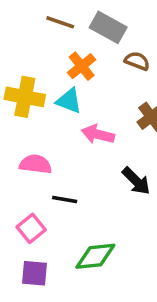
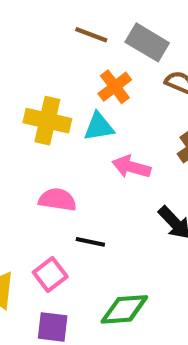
cyan triangle: (69, 101) -> (99, 127), turned -32

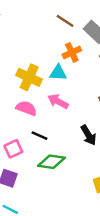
yellow cross: (47, 121) -> (29, 77), moved
pink arrow: (131, 167) -> (58, 101), moved
green diamond: (124, 309) -> (52, 162), moved

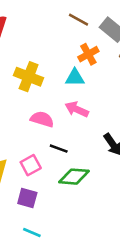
yellow cross: (29, 77) -> (29, 77), moved

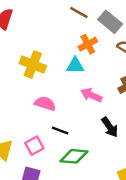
pink arrow: (77, 109) -> (91, 95), moved

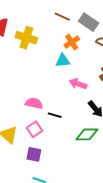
yellow cross: (33, 65) -> (26, 38), moved
pink semicircle: (45, 104) -> (34, 103), moved
green diamond: (74, 156) -> (87, 134), moved

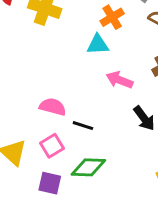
green diamond: (87, 134) -> (88, 167), moved

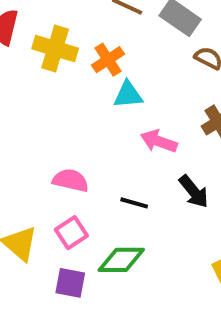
orange cross: (112, 17) -> (108, 60), moved
black line: (83, 126) -> (134, 203), moved

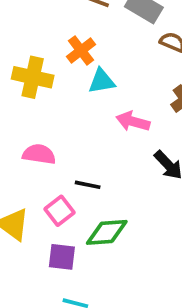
yellow cross: (55, 49) -> (33, 77), moved
pink semicircle: (71, 180) -> (39, 154), moved
black line: (134, 203) -> (88, 185), moved

